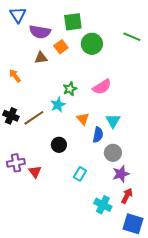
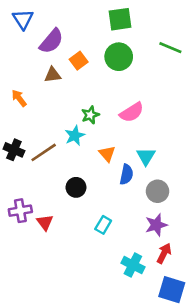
green square: (73, 22) -> (120, 19), moved
purple semicircle: (40, 32) -> (51, 41), turned -60
gray circle: (113, 153) -> (157, 191), moved

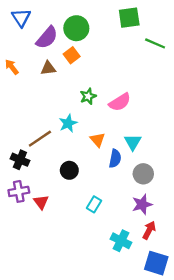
green square: (120, 19) -> (129, 18), moved
green circle: (119, 57) -> (76, 28), moved
orange arrow: (19, 98) -> (12, 67), moved
green star: (90, 115) -> (88, 96), moved
black cross: (14, 150) -> (20, 160), moved

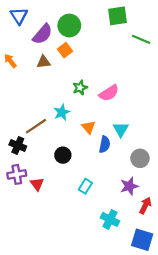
gray circle: (143, 174) -> (140, 158), moved
red arrow: (149, 230) -> (145, 205), moved

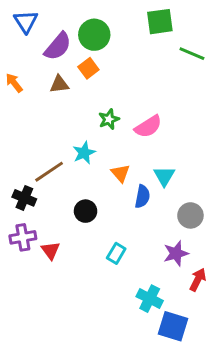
blue square: (142, 240) -> (173, 326), moved

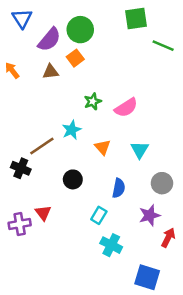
blue semicircle: (142, 197) -> (119, 188), moved
purple cross: (23, 237) -> (20, 224), moved
cyan cross: (150, 299) -> (111, 245), moved

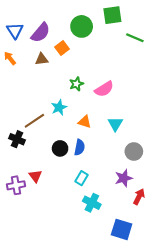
blue triangle: (22, 18) -> (15, 31), moved
green circle: (80, 30) -> (82, 26), moved
orange triangle: (103, 147) -> (85, 122), turned -32
blue semicircle: (119, 188) -> (80, 147), moved

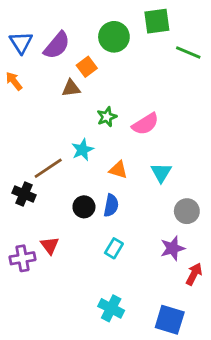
brown triangle: (42, 59) -> (71, 88), moved
cyan cross: (92, 203) -> (111, 308), moved

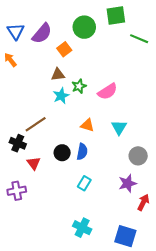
brown triangle: (71, 88) -> (58, 75), moved
cyan star: (83, 150) -> (61, 96), moved
red triangle: (50, 245) -> (34, 163), moved

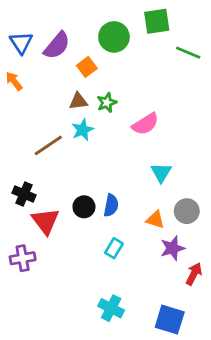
green star: (79, 86) -> (107, 103), moved
brown line: (36, 124) -> (48, 145), moved
orange triangle: (87, 125) -> (155, 220), moved
red triangle: (34, 163) -> (45, 221), size x1.5

